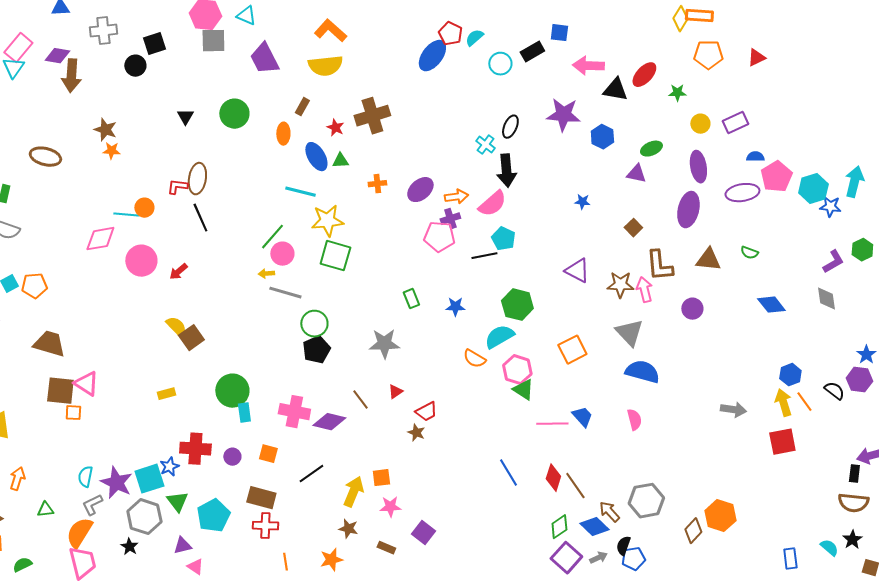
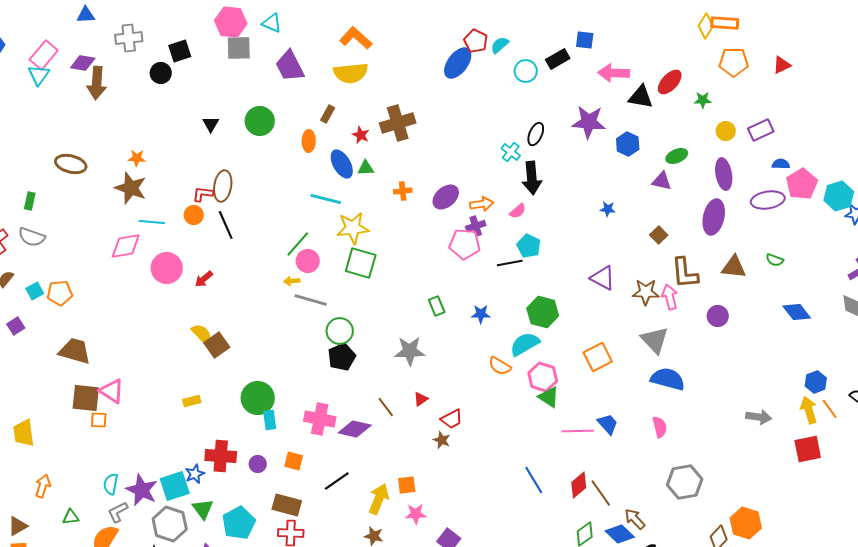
brown star: (105, 130) -> (131, 188), moved, size x1.4
pink semicircle: (492, 204) -> (518, 211), size x0.6
orange circle: (144, 208) -> (194, 215), moved
red diamond: (553, 478) -> (579, 485), turned 32
gray hexagon: (646, 501) -> (685, 482), moved

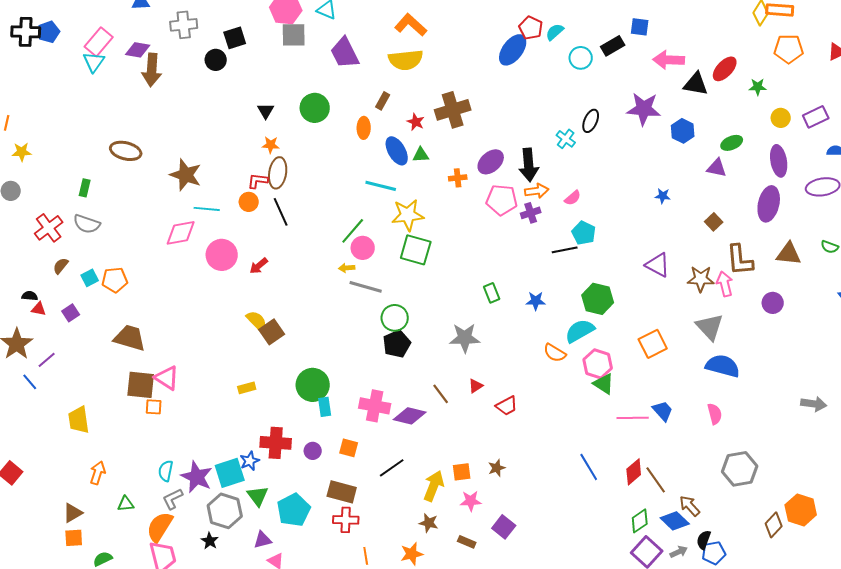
orange star: (137, 158) -> (271, 145), moved
black arrow: (532, 178) -> (529, 165), moved
purple ellipse: (446, 197) -> (491, 162), moved
pink pentagon: (465, 244) -> (502, 200), moved
brown star: (442, 440) -> (497, 468), moved, turned 30

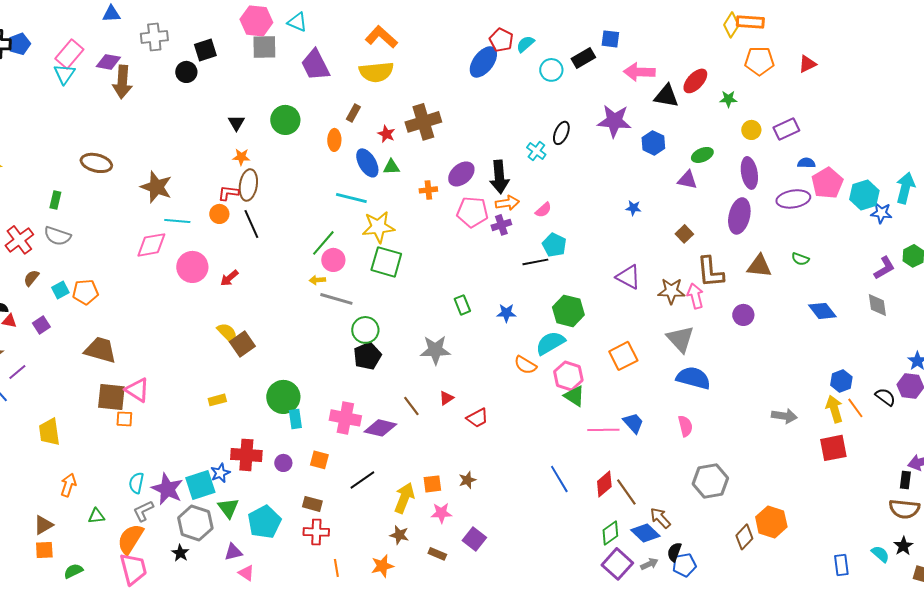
brown rectangle: (342, 492) -> (312, 504), size x0.7

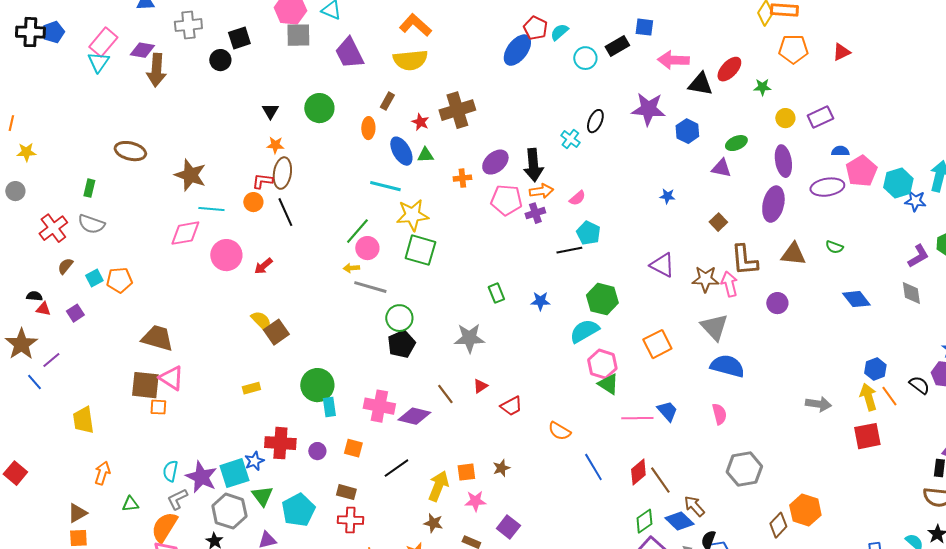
brown trapezoid: (100, 350) -> (157, 338), moved
orange semicircle: (525, 365) -> (559, 431), moved

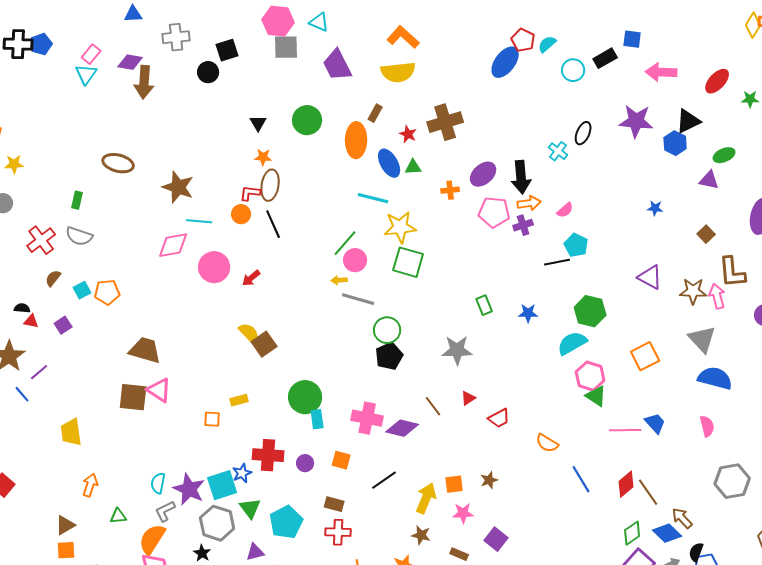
pink rectangle: (103, 42) -> (91, 54), size x0.7
black triangle: (700, 84) -> (688, 121), moved, turned -36
orange ellipse: (368, 128) -> (356, 140), size x1.6
orange square: (158, 407) -> (212, 419), moved

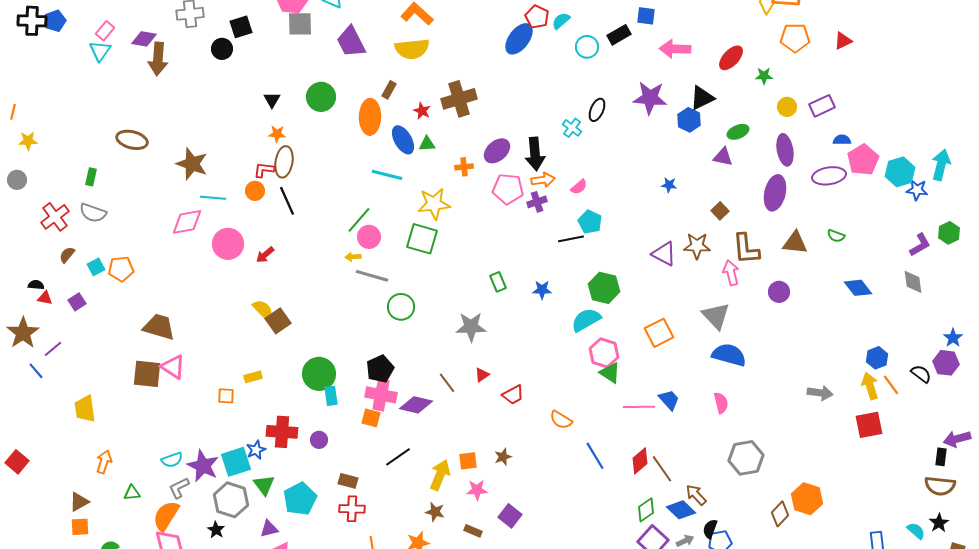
yellow star: (400, 227) -> (434, 204), moved
brown star: (693, 291) -> (697, 246), moved
black pentagon: (389, 356) -> (380, 369), moved
orange square: (341, 460) -> (371, 418), moved
cyan semicircle: (158, 483) -> (172, 460), turned -120

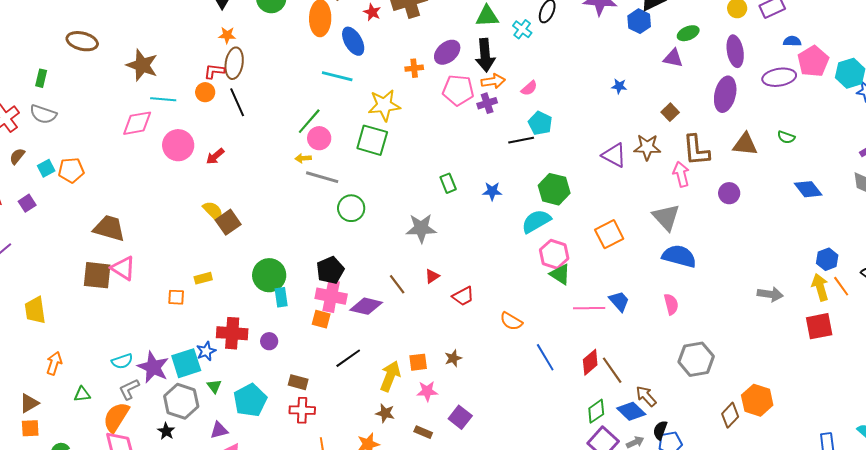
green triangle: (427, 144) -> (487, 16), moved, size x1.4
green triangle: (264, 485) -> (214, 386), size x0.7

